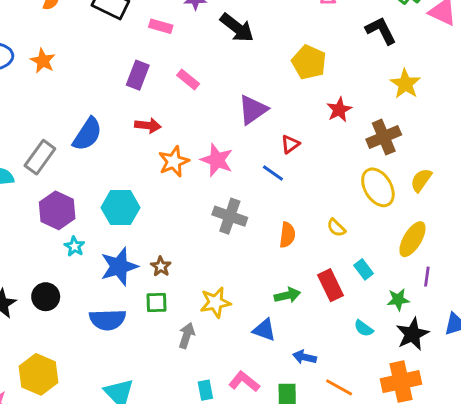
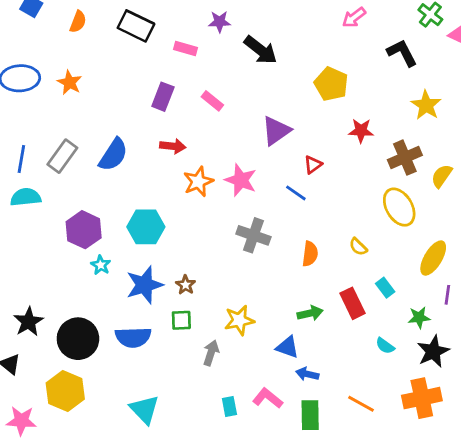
red star: (339, 110) -> (361, 131), turned 30
gray rectangle: (40, 157) -> (62, 156), moved
yellow semicircle: (421, 180) -> (442, 176), moved
black circle: (46, 297) -> (78, 339), moved, size x1.5
blue arrow: (305, 357) -> (307, 374), moved

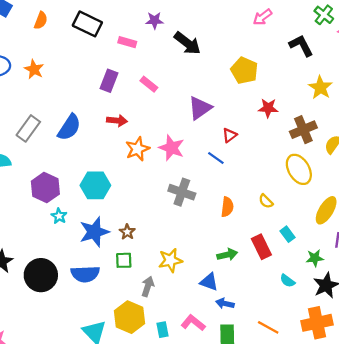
yellow hexagon: (65, 391) -> (129, 317), moved

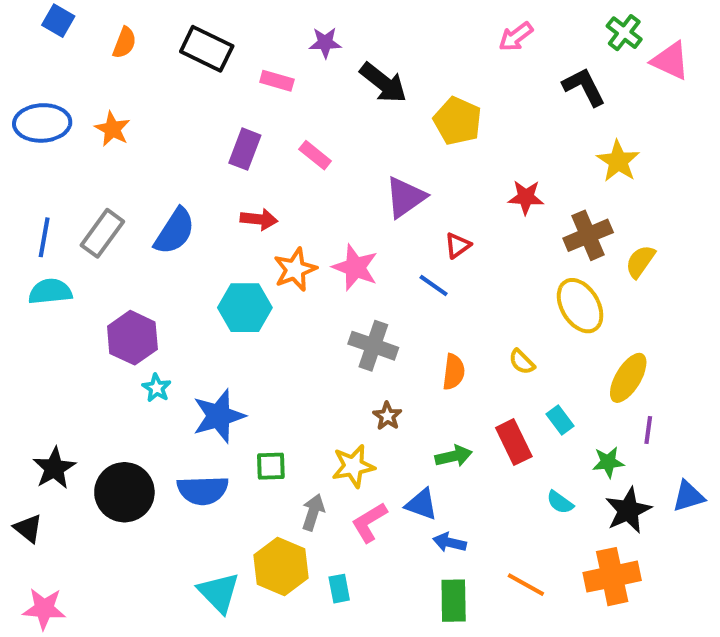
yellow pentagon: (244, 71) -> (458, 121), moved
cyan hexagon: (95, 185) -> (245, 308), moved
brown star: (127, 232) -> (387, 416), moved
pink L-shape: (193, 323) -> (369, 522), moved, turned -70

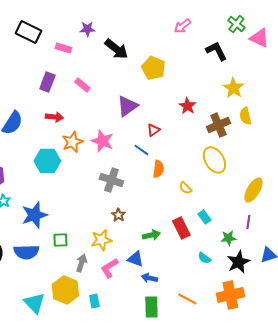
red star: (526, 197) -> (187, 106), turned 30
yellow semicircle: (640, 261) -> (245, 116), moved, turned -48
orange semicircle: (454, 372) -> (158, 169), moved
yellow ellipse: (628, 378) -> (253, 190), moved

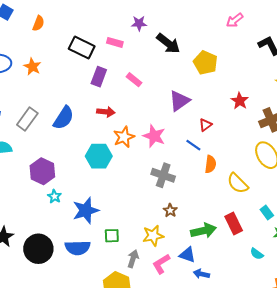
black rectangle: (28, 32) -> (82, 47), moved
yellow semicircle: (185, 188) -> (238, 183), size x1.6
cyan rectangle: (204, 217) -> (267, 213), moved
green arrow: (151, 235) -> (203, 231), size x1.4

